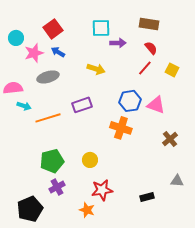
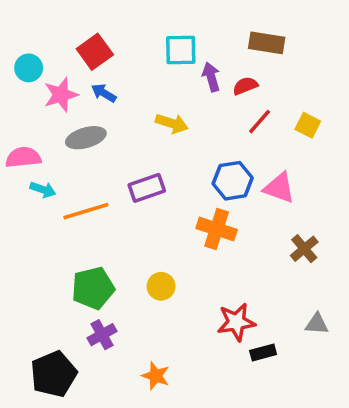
purple arrow: (118, 43) -> (211, 77), turned -105
red semicircle: (151, 48) -> (245, 86), moved, turned -72
red star: (102, 190) -> (236, 322), moved

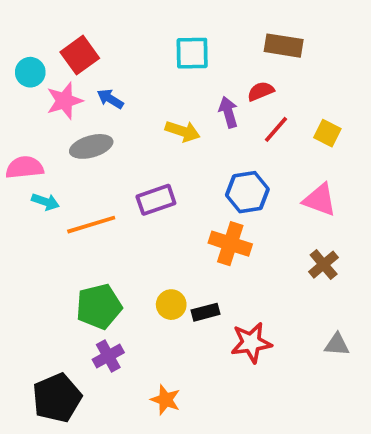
red square: (95, 52) -> (80, 55), moved
purple arrow: (211, 77) -> (228, 112), moved
pink triangle: (279, 188) -> (320, 200), moved
black rectangle: (263, 353) -> (205, 312), moved

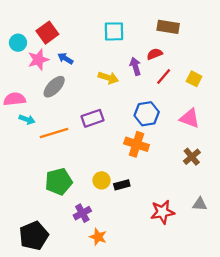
gray ellipse: (91, 146) -> (54, 87), turned -30
red star: (251, 343) -> (162, 212), moved
purple cross: (108, 356) -> (82, 213), moved

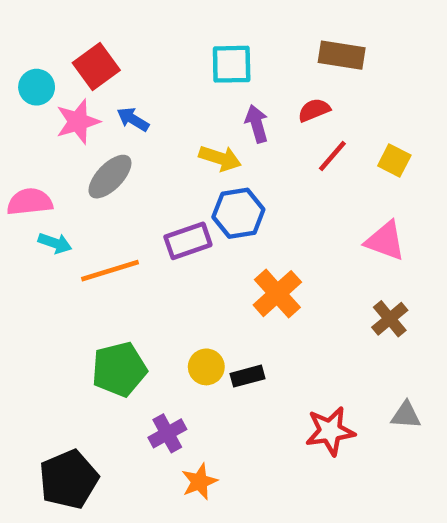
purple arrow: (135, 66) -> (257, 124), moved
blue hexagon: (147, 114) -> (238, 213), moved
orange cross: (137, 144) -> (277, 294), turned 30
orange star: (98, 237) -> (199, 482), turned 30

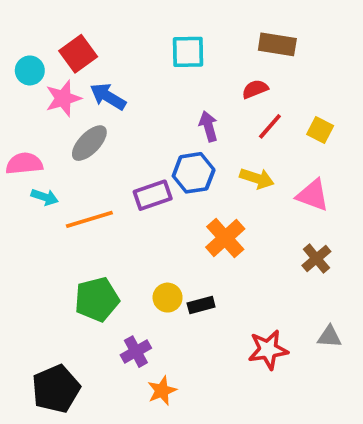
blue arrow: (133, 119) -> (108, 97), size x1.4
purple arrow: (257, 124) -> (208, 126), moved
yellow arrow: (220, 158) -> (257, 178), moved

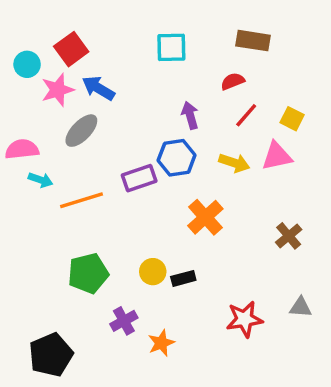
pink triangle: (313, 195) -> (277, 156), moved, turned -32
orange star: (162, 391) -> (161, 343), moved

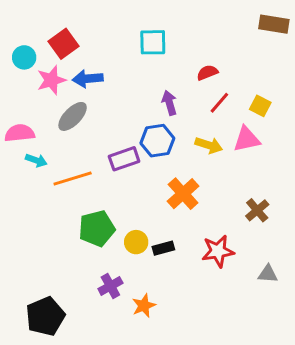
brown rectangle: (253, 41) -> (274, 24), moved
blue arrow: (98, 88) -> (88, 79), turned -36
green pentagon: (88, 273) -> (97, 228), moved
red star: (244, 319) -> (218, 251), moved

